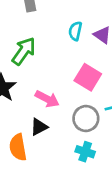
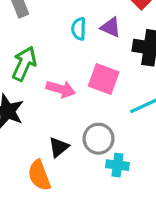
pink arrow: (47, 99) -> (61, 89), moved
gray circle: (86, 119) -> (99, 139), moved

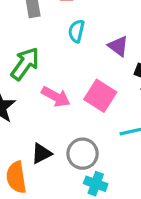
cyan semicircle: (79, 29) -> (76, 31), moved

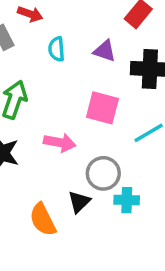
pink arrow: (56, 97) -> (60, 143), moved
black triangle: (42, 153) -> (79, 202), moved

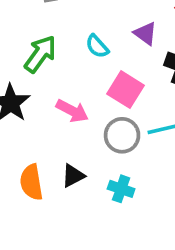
cyan semicircle: (57, 49) -> (97, 46), moved, turned -55
gray circle: (103, 173) -> (122, 135), moved

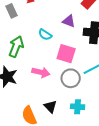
black triangle: (73, 176) -> (50, 106), turned -32

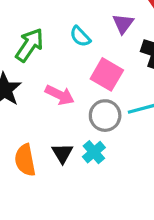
purple triangle: (69, 21) -> (123, 24), turned 32
cyan cross: (78, 107) -> (94, 152), moved, turned 32

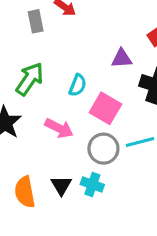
purple triangle: (123, 24) -> (122, 58), turned 50
cyan semicircle: (80, 36) -> (78, 85), moved, turned -115
cyan cross: (94, 152) -> (92, 185), turned -30

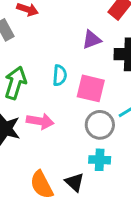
pink arrow: (59, 128) -> (40, 121), moved
black triangle: (61, 185) -> (75, 182), moved

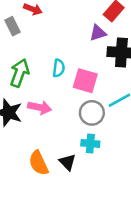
purple triangle: (92, 40) -> (98, 33), moved

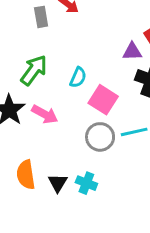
cyan cross: (90, 143) -> (86, 183), moved

